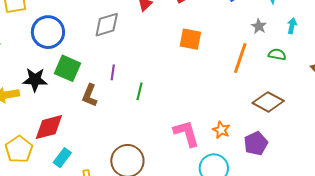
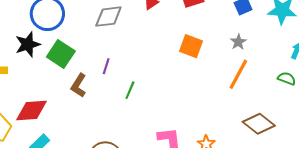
gray star: (259, 26) -> (238, 42), moved
green semicircle: (277, 54) -> (287, 79), moved
black star: (35, 80) -> (28, 44), moved, turned -30

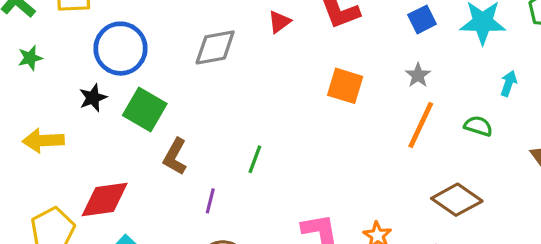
black star: (28, 44) -> (93, 98), size x0.7
purple line: (106, 66) -> (210, 201), moved
green semicircle: (287, 79) -> (478, 126), moved

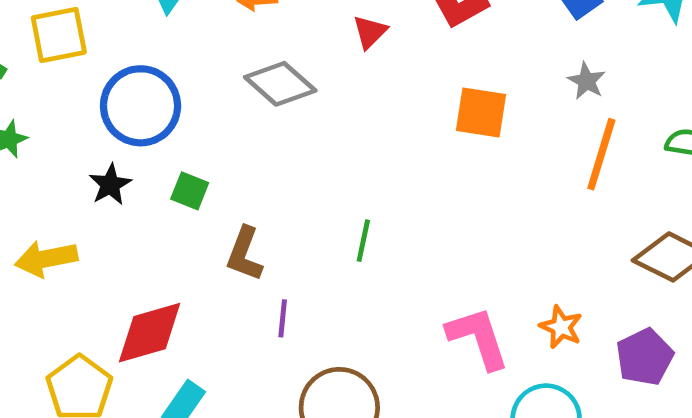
gray diamond: (215, 47) -> (280, 84), turned 60
green square: (145, 110) -> (190, 191), size x0.6
purple line: (210, 201) -> (283, 318), moved

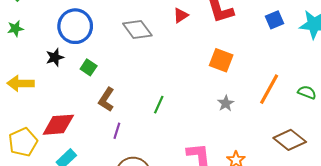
gray star: (586, 81) -> (226, 103), moved

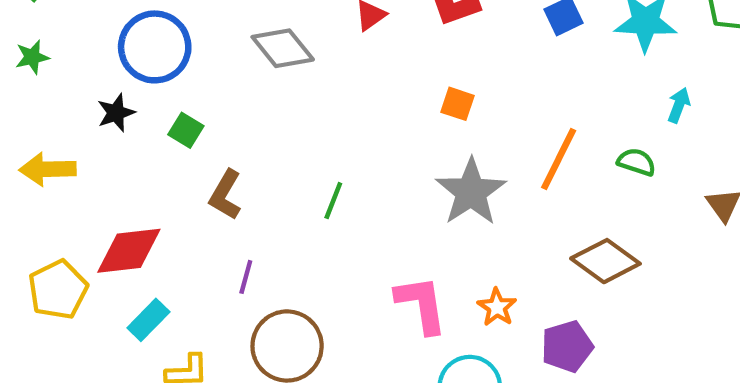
orange square: (221, 60) -> (458, 104), size x0.7
gray star: (226, 103) -> (471, 192), size x2.0
purple line: (117, 131) -> (246, 277), moved

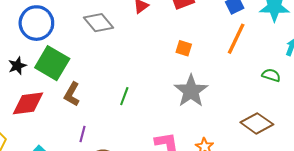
black star: (116, 113) -> (17, 66), moved
green square: (186, 130) -> (52, 63), size x2.0
orange line: (559, 159) -> (236, 39), moved
red diamond: (129, 251) -> (28, 103), moved

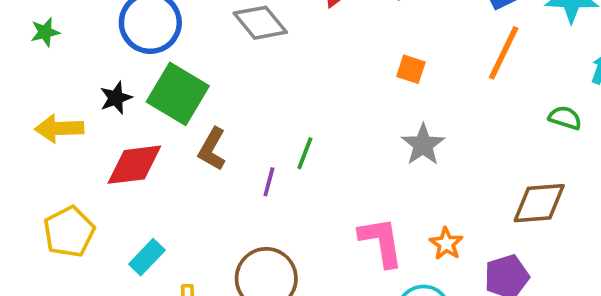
gray star: (191, 91) -> (423, 145), size x0.7
brown diamond: (257, 123) -> (539, 203), turned -40
purple line: (82, 134) -> (269, 182), moved

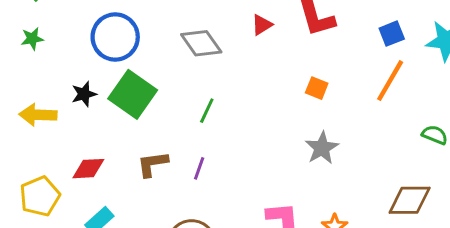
brown L-shape: (212, 149) -> (153, 164), moved, turned 48
green line: (305, 153) -> (207, 111), moved
red diamond: (134, 165) -> (88, 169), moved, size x0.7

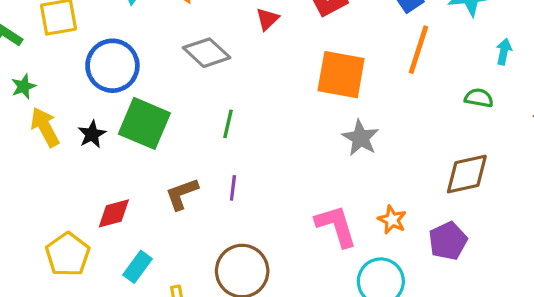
orange square: (317, 88) -> (341, 75), size x2.0
yellow arrow: (38, 115) -> (45, 127), moved, turned 72

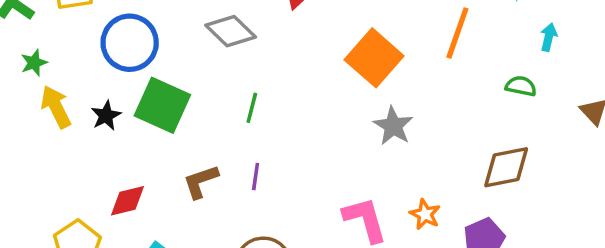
orange square: (341, 75) -> (374, 58), turned 30

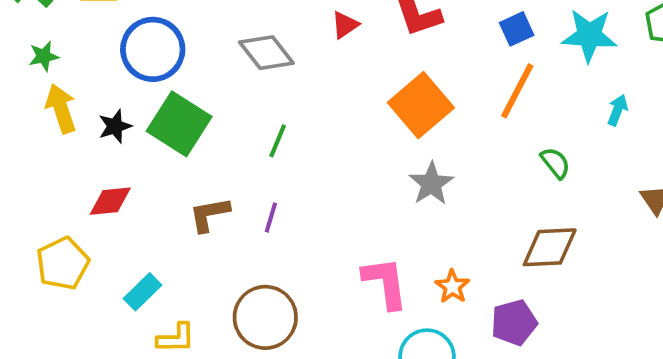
green semicircle: (521, 86) -> (555, 163), moved, turned 32
red diamond: (127, 201) -> (110, 201), moved

